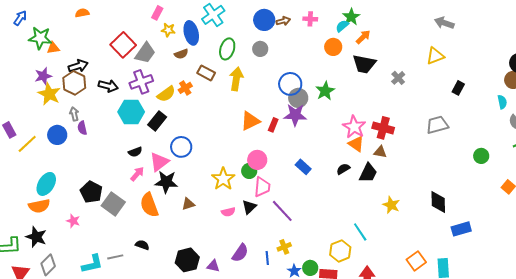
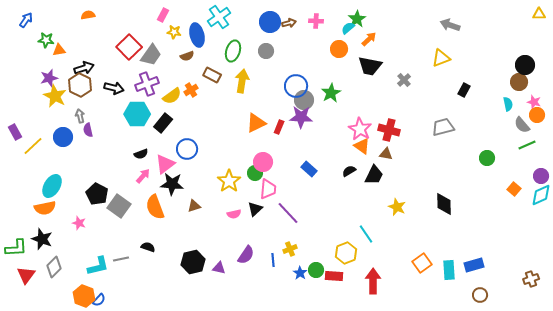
green star: (40, 38) -> (46, 40), size x0.7
blue rectangle: (461, 229) -> (474, 265), moved

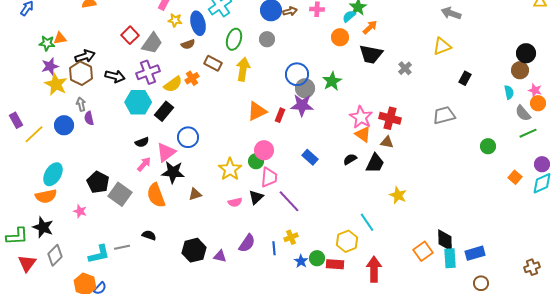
green star: (46, 40) -> (47, 43), moved
red square: (129, 47) -> (130, 35), size x0.7
black diamond: (444, 204) -> (445, 240), moved

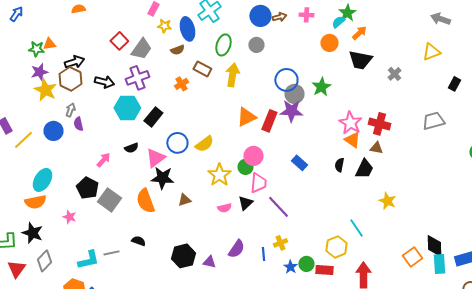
yellow semicircle: (173, 84) -> (204, 144), moved
gray arrow: (81, 104) -> (70, 110), turned 32
red rectangle: (280, 115) -> (269, 121), size x1.5
black semicircle: (350, 159) -> (339, 165), turned -48
pink arrow: (144, 164) -> (103, 160), moved

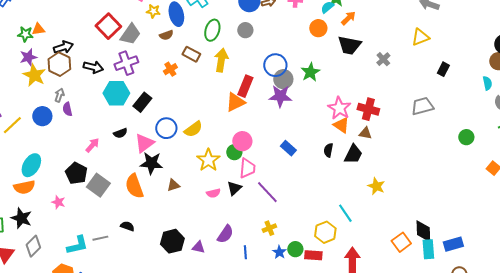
red square: (119, 41) -> (108, 26), size x1.4
red rectangle: (269, 121) -> (245, 86), moved
blue line: (263, 254) -> (245, 252), moved

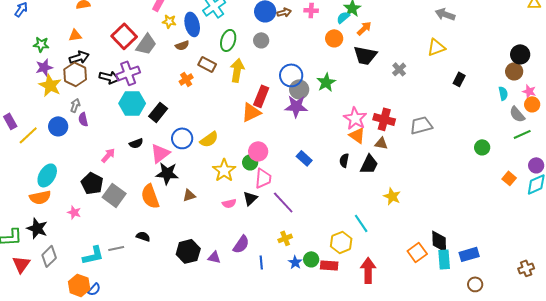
orange triangle: (38, 29) -> (75, 35), moved
purple cross: (126, 63) -> (128, 73), moved
gray trapezoid: (422, 106) -> (421, 125), moved

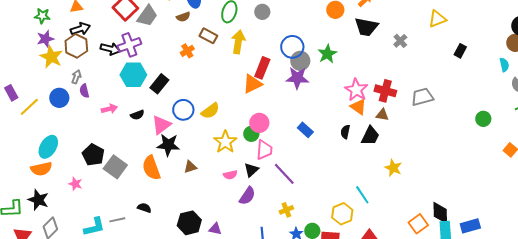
pink arrow: (108, 155) -> (109, 109), moved, turned 35
purple semicircle: (241, 244) -> (247, 196), moved

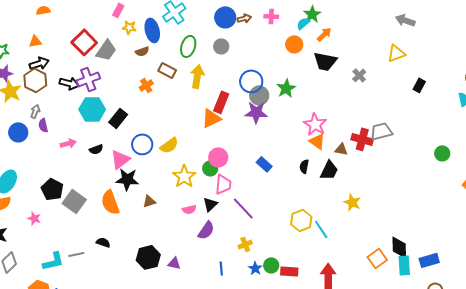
red cross: (385, 91) -> (362, 139), moved
yellow hexagon: (342, 214) -> (301, 220), moved

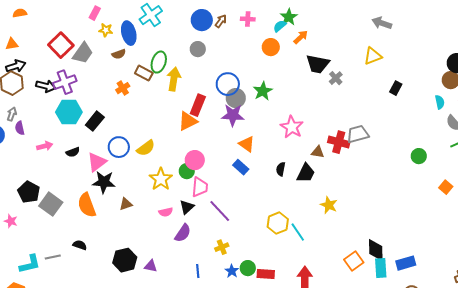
brown arrow: (244, 18) -> (221, 21), turned -40
green ellipse: (188, 46) -> (159, 62), moved
black trapezoid: (325, 61) -> (318, 64), moved
orange triangle: (317, 141) -> (247, 144), moved

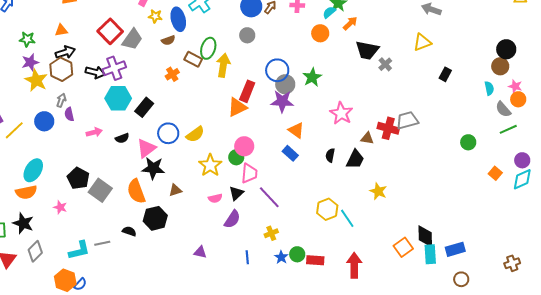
black hexagon: (125, 260) -> (155, 218), moved

